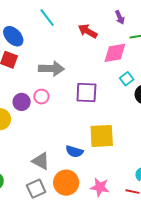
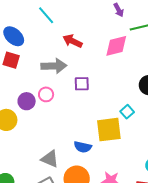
red arrow: (88, 31) -> (73, 41), moved
cyan square: (127, 79) -> (127, 112), moved
purple square: (86, 93) -> (82, 84), moved, size x0.7

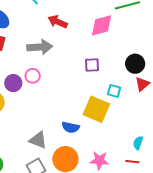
purple square: (82, 84) -> (92, 65), moved
cyan square: (127, 112) -> (114, 91), turned -32
yellow square: (109, 130) -> (96, 109), turned 32

